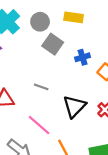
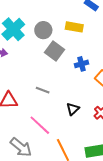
black triangle: (74, 106) -> (73, 109), size x0.6

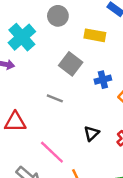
gray circle: (43, 30) -> (58, 16), moved
gray line: (43, 90) -> (55, 98), moved

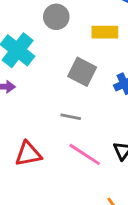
pink line: (52, 152) -> (85, 154), moved

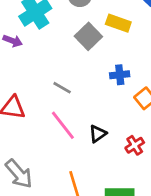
gray square: (82, 72) -> (88, 36), moved

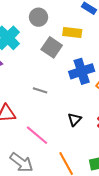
blue cross: (120, 75) -> (82, 71), size x1.6
pink line: (63, 125) -> (37, 135), moved

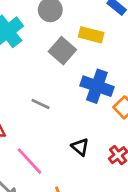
blue cross: (82, 71) -> (97, 86), turned 30
black triangle: (74, 119) -> (80, 147), turned -40

